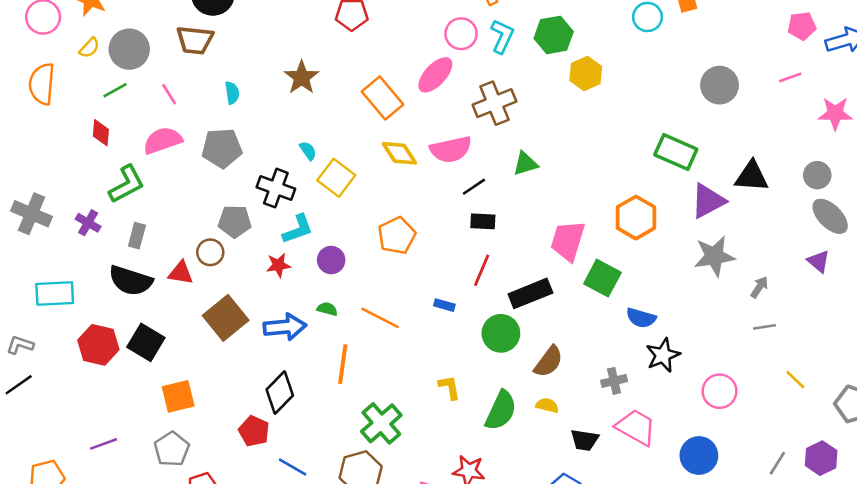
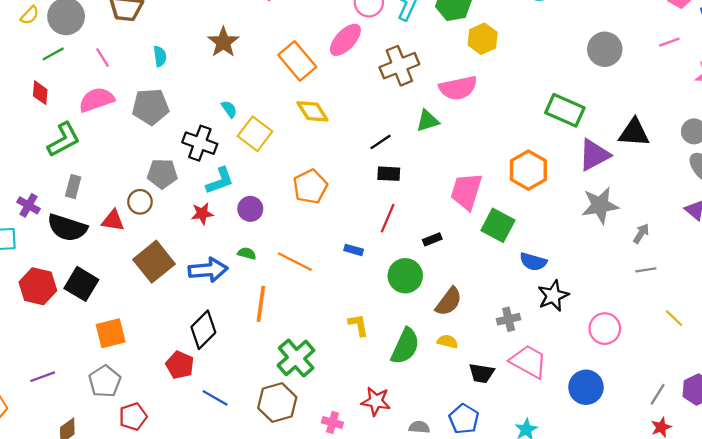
pink semicircle: (451, 149) -> (458, 88), moved
purple cross: (88, 223) -> (28, 205), moved
black rectangle: (530, 293) -> (432, 239), size x0.5

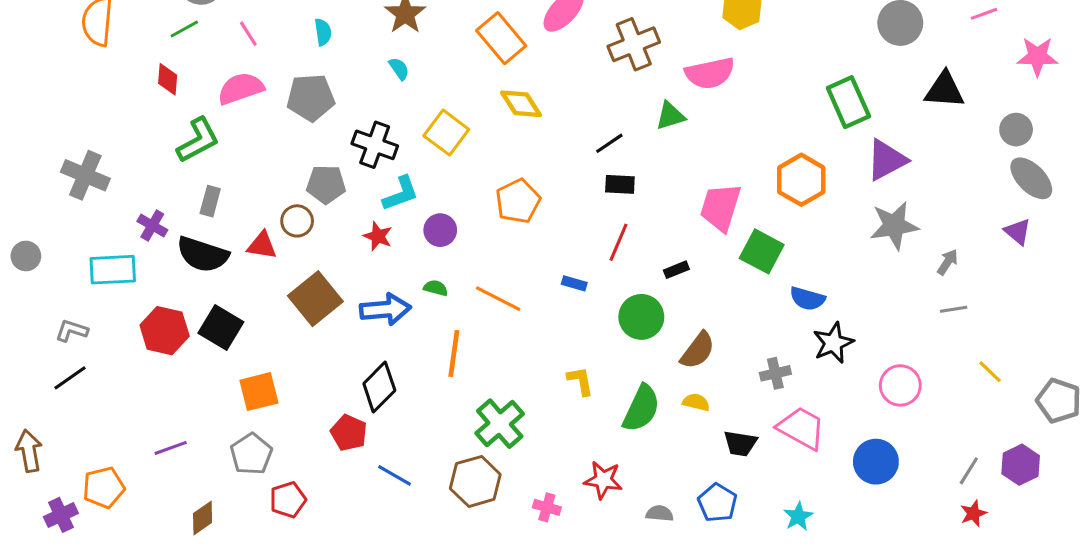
cyan semicircle: (229, 109) -> (399, 69), moved
green rectangle: (565, 110) -> (848, 102), turned 42
black triangle: (634, 133) -> (944, 90), moved
red star: (202, 214) -> (378, 236), turned 30

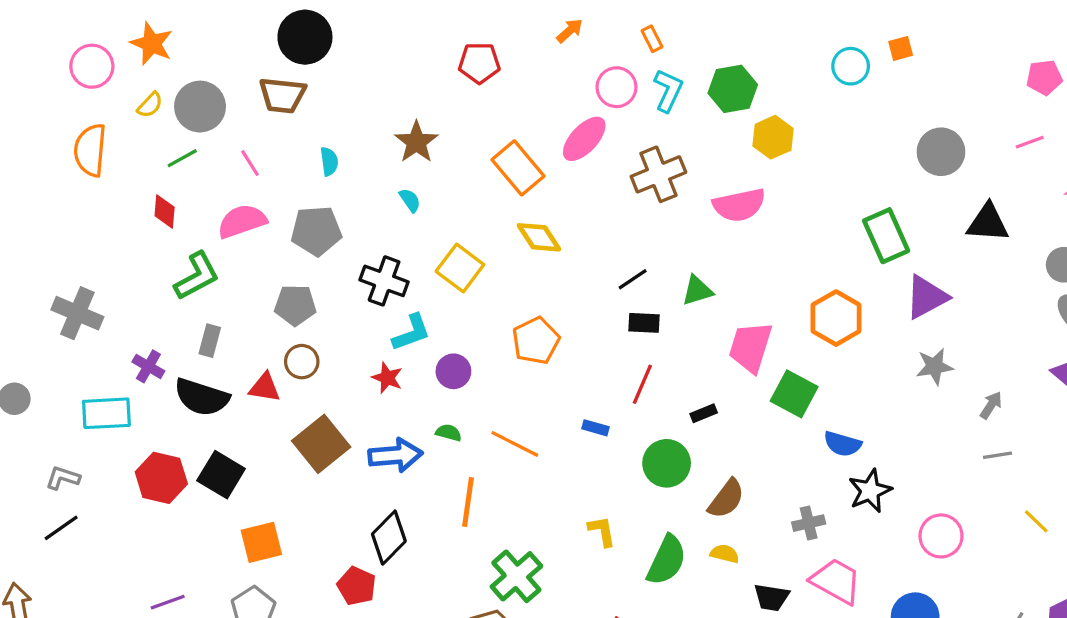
green triangle: (670, 116) -> (697, 291), moved
gray pentagon: (326, 184) -> (295, 305), moved
gray star: (894, 226) -> (935, 366), size x0.7

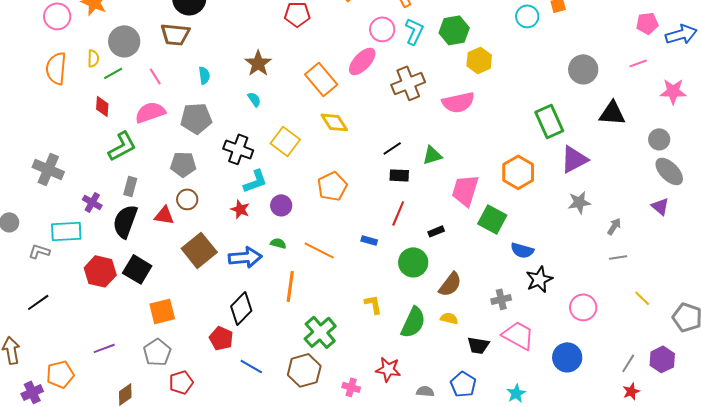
yellow semicircle: (150, 105) -> (93, 58), moved, turned -42
black semicircle: (202, 397) -> (125, 221), turned 92
gray L-shape: (63, 478) -> (39, 251), moved

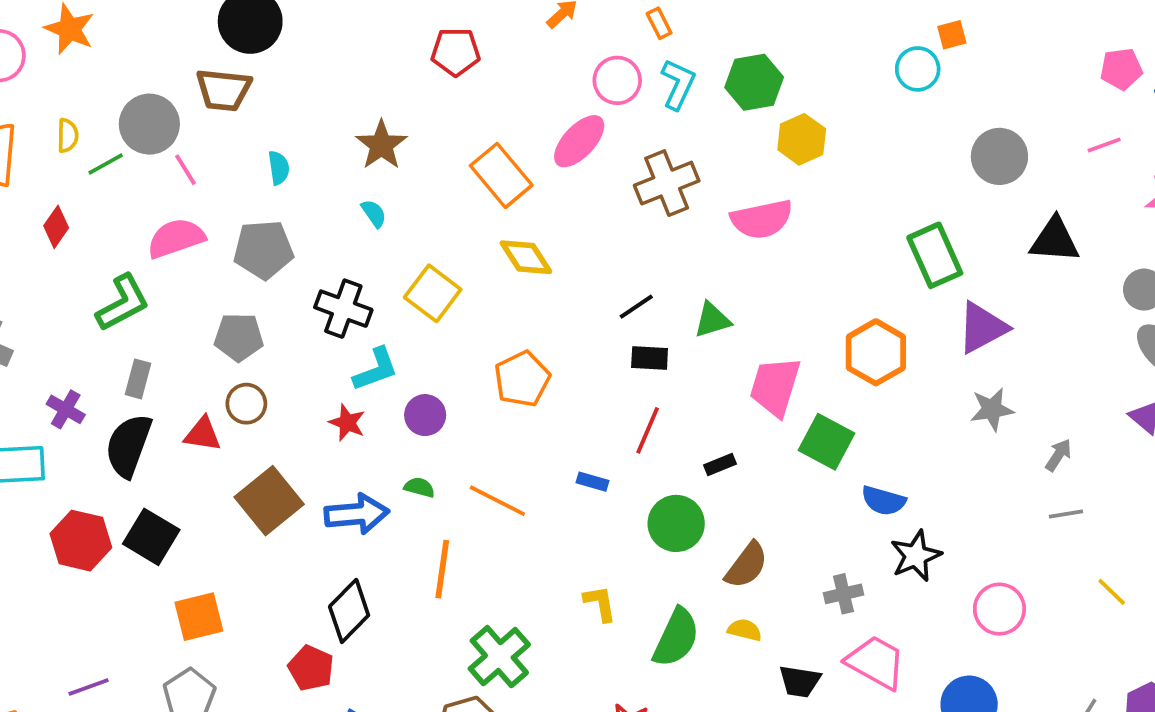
cyan circle: (527, 16) -> (918, 69), moved
gray circle: (124, 41) -> (149, 124), moved
red diamond: (102, 106) -> (56, 227), moved, turned 30

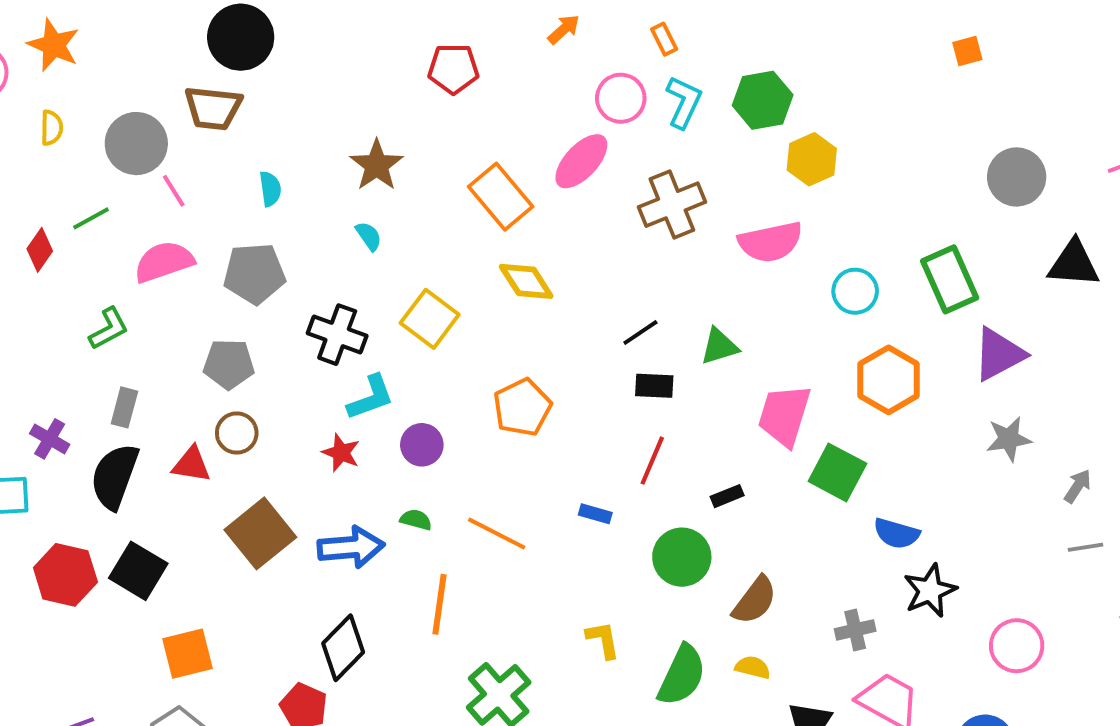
cyan circle: (918, 69) -> (855, 291), moved
yellow semicircle: (68, 136) -> (52, 128), moved
green line: (106, 164) -> (91, 218), moved
green L-shape: (123, 303) -> (109, 329), size x0.7

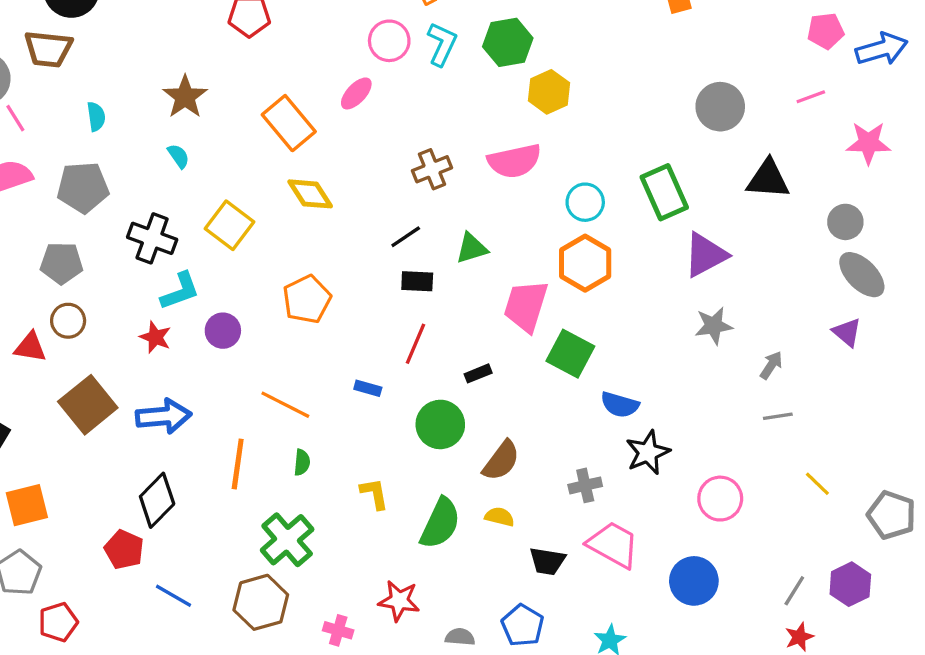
pink ellipse: (581, 161) -> (356, 93), size x0.7
brown cross: (672, 205) -> (432, 169), moved, size x0.7
orange hexagon: (889, 380) -> (585, 263), moved
green semicircle: (416, 520) -> (302, 462), moved, turned 80

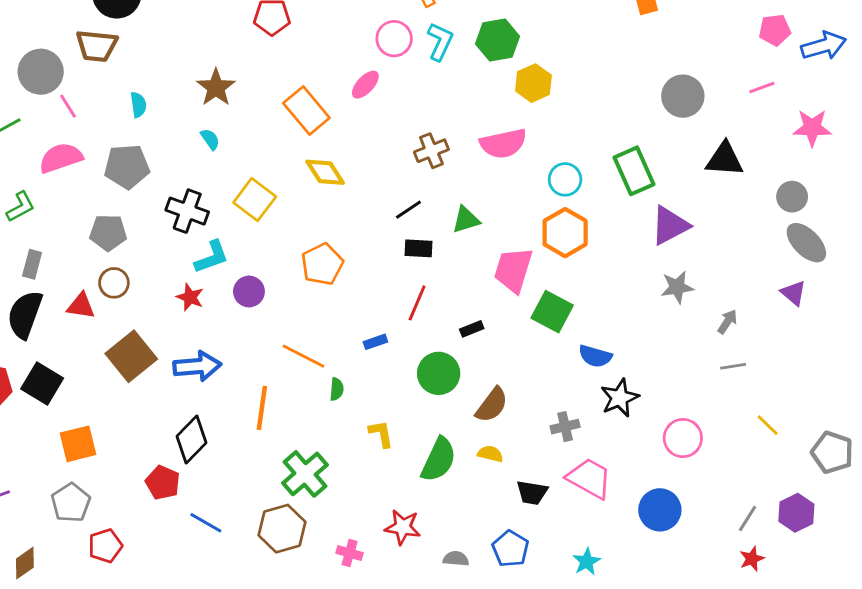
blue rectangle: (368, 388) -> (375, 342), turned -35
green semicircle: (302, 462) -> (337, 389), moved

